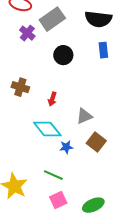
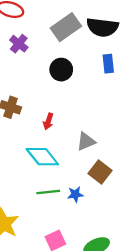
gray rectangle: (52, 19) -> (66, 27), moved
blue star: (66, 147) -> (75, 194), moved
green line: (53, 175) -> (48, 192), moved, turned -30

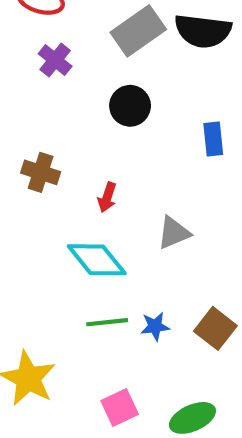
blue rectangle: (108, 64) -> (213, 139), moved
brown square: (100, 172) -> (215, 328), moved

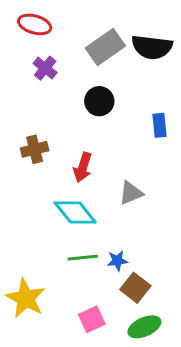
brown cross: (41, 172) -> (35, 149), turned -32
red arrow: (107, 197) -> (83, 167), size x1.4
brown square: (215, 328) -> (135, 288), moved

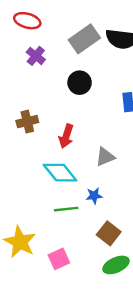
blue star: (117, 261) -> (94, 196), moved
pink square: (92, 319) -> (59, 259), moved

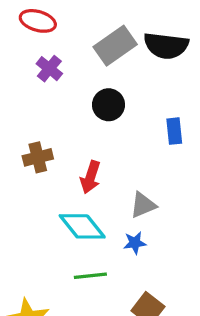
blue star: (94, 196) -> (135, 243), moved

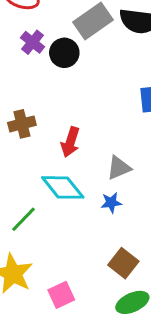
black circle: (108, 105) -> (64, 53), moved
green line: (90, 276) -> (23, 219), moved, turned -40

